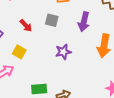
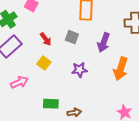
yellow square: (19, 52) -> (44, 63), moved

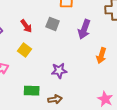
orange arrow: (121, 69) -> (101, 56), size x0.7
purple star: (79, 70) -> (59, 71), moved

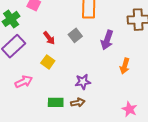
gray square: (53, 24) -> (75, 35), turned 32
brown arrow: (55, 99) -> (78, 103), moved

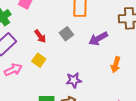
purple arrow: (107, 40) -> (98, 39), turned 42
pink arrow: (24, 82) -> (13, 70), moved

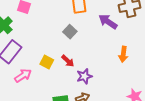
red arrow: (40, 36) -> (68, 61), moved
purple arrow: (98, 39) -> (108, 22), moved, turned 72

